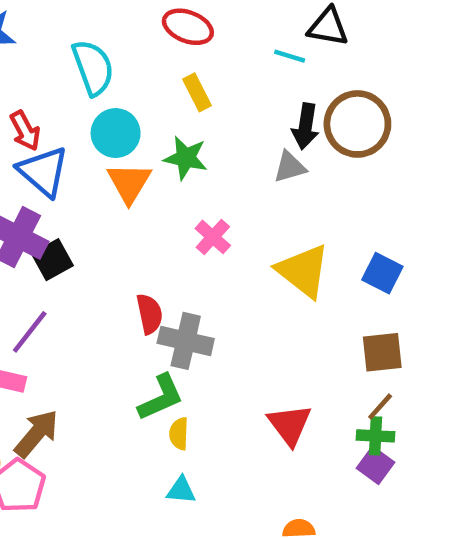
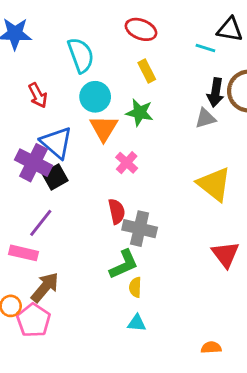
blue triangle: (43, 171) -> (56, 143), moved
pink cross: (213, 237) -> (127, 163), moved
red triangle: (290, 425) -> (226, 254), moved

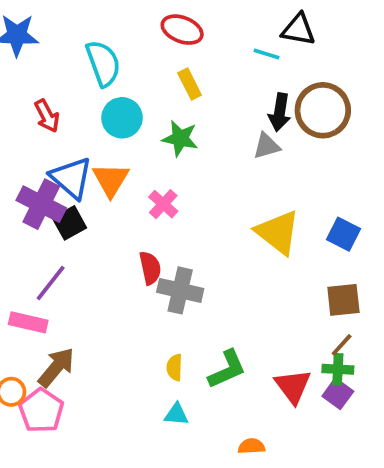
orange triangle: (104, 128) -> (111, 180), moved
red triangle: (226, 254) -> (293, 386), moved
green L-shape: (124, 264) -> (227, 369), moved
orange semicircle: (211, 347) -> (251, 446), moved

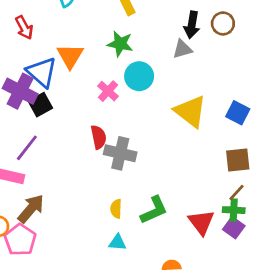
brown circle: (323, 110) -> (223, 23), size x0.6
cyan circle: (122, 118) -> (139, 76), moved
orange triangle: (111, 180) -> (70, 56), moved

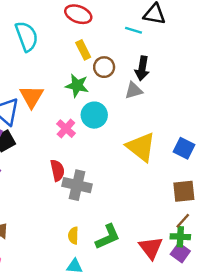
brown circle: (223, 23) -> (104, 67), moved

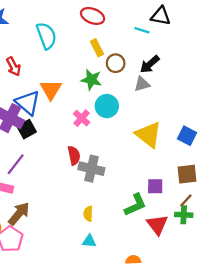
black arrow: (142, 68) -> (150, 64), turned 40
green L-shape: (108, 237) -> (135, 205), moved
purple square: (180, 253) -> (155, 186), moved, turned -35

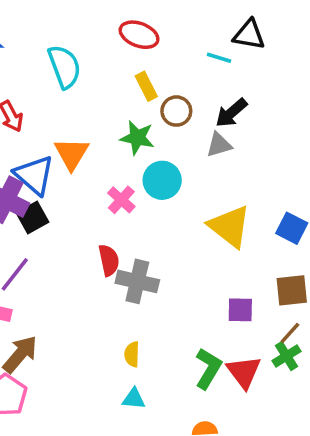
green L-shape: (135, 205) -> (208, 368), moved, turned -35
green cross: (184, 215) -> (286, 356), turned -35

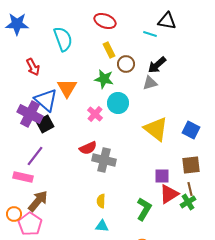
red semicircle: (109, 260) -> (88, 148), turned 78
brown line: (290, 333) -> (190, 189), turned -56
red triangle: (244, 372) -> (169, 194), moved, turned 35

